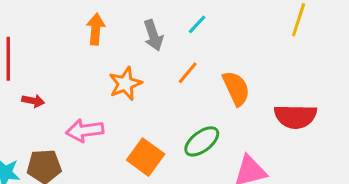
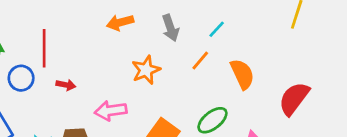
cyan line: (197, 24) -> (217, 29), moved
orange arrow: (96, 29) -> (120, 22), turned -110
red semicircle: (295, 116) -> (294, 98), turned 126

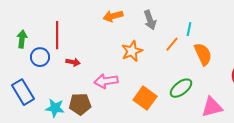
cyan line: (217, 29) -> (189, 29), moved, turned -32

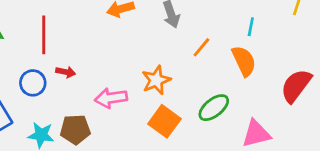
cyan line: (189, 29) -> (251, 27), moved
orange star: (132, 51) -> (156, 80), moved
blue circle: (40, 57) -> (33, 83), moved

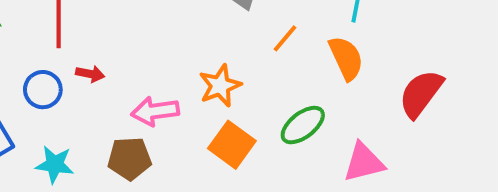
brown pentagon: (75, 130) -> (129, 159), moved

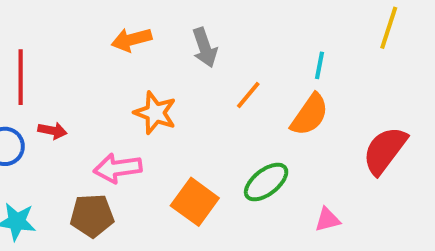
orange semicircle: (346, 58) -> (310, 115), turned 60
orange star: (220, 86) -> (155, 113), moved, turned -30
pink triangle: (364, 162) -> (327, 220), size x0.6

